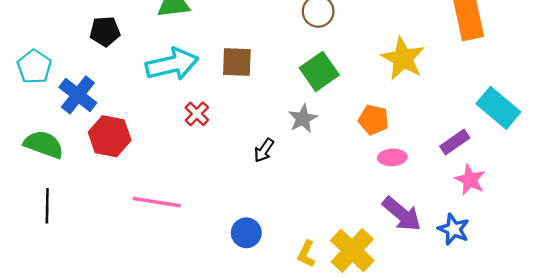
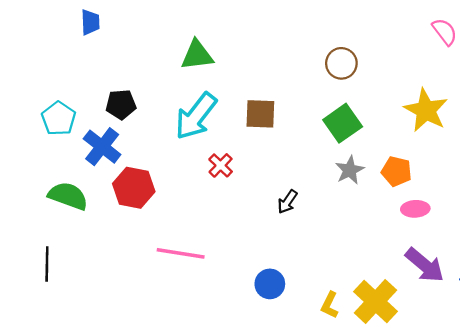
black pentagon: (105, 31) -> (121, 104), moved
cyan arrow: (172, 64) -> (196, 116), turned 141
gray star: (303, 119) -> (350, 170), moved
black line: (47, 206) -> (47, 264), moved

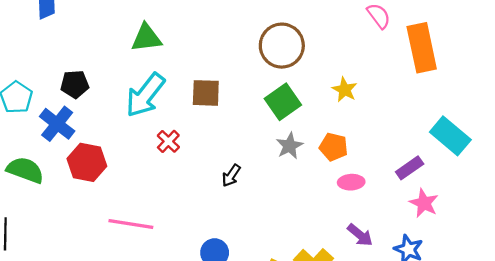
brown circle: (341, 63) -> (282, 46), size x1.5
yellow star: (426, 110) -> (345, 90), moved, size x0.6
purple arrow: (425, 265) -> (360, 235), size x0.7

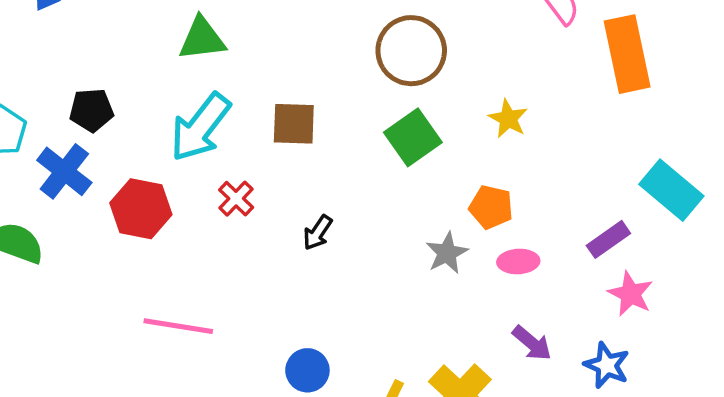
gray star: (290, 146) -> (447, 253), moved
red hexagon: (87, 162) -> (141, 209), moved
black arrow: (231, 176) -> (318, 233), moved

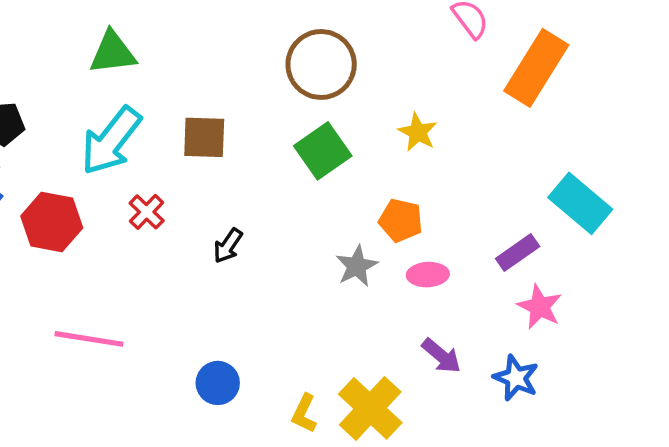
orange rectangle: (627, 54) -> (536, 68), turned 44

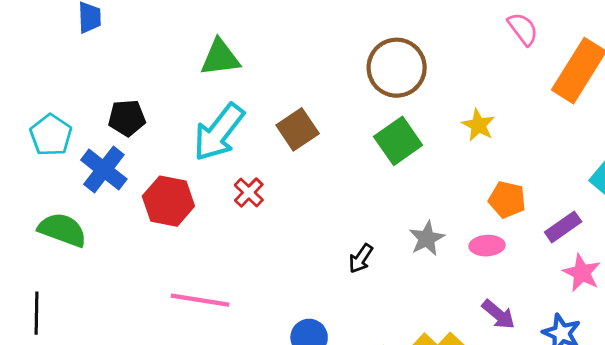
brown square: (204, 137) -> (298, 129), turned -36
orange pentagon: (401, 220) -> (507, 200), moved
black arrow: (228, 246) -> (361, 259), moved

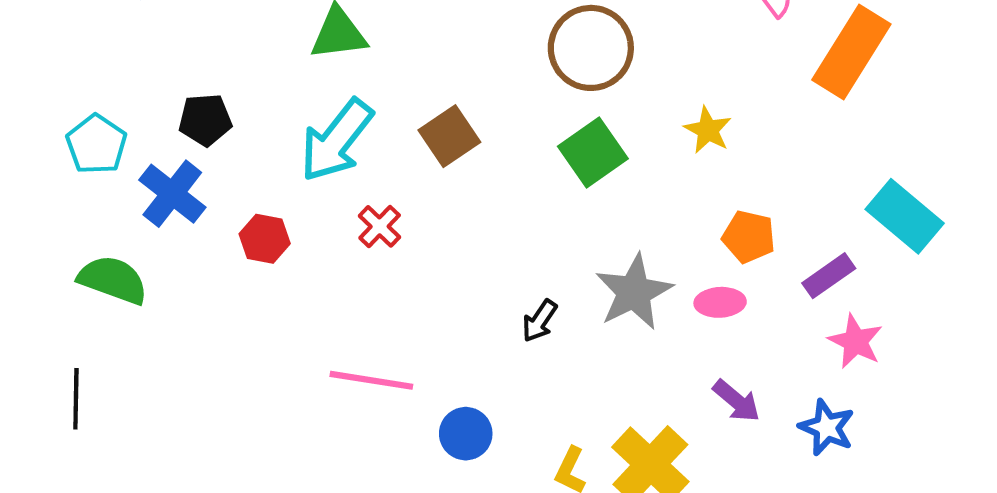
red hexagon: (168, 201) -> (265, 239), size x0.7
gray star: (427, 238) -> (634, 292), size x1.5
pink line: (200, 300) -> (371, 380), moved

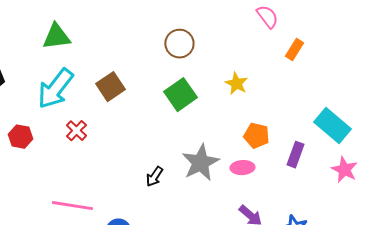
brown circle: (591, 48) -> (179, 44), size x0.7
orange rectangle: (851, 52) -> (294, 50), moved, size x0.5
purple rectangle: (829, 276) -> (295, 155), turned -35
pink star: (855, 341) -> (344, 170), moved

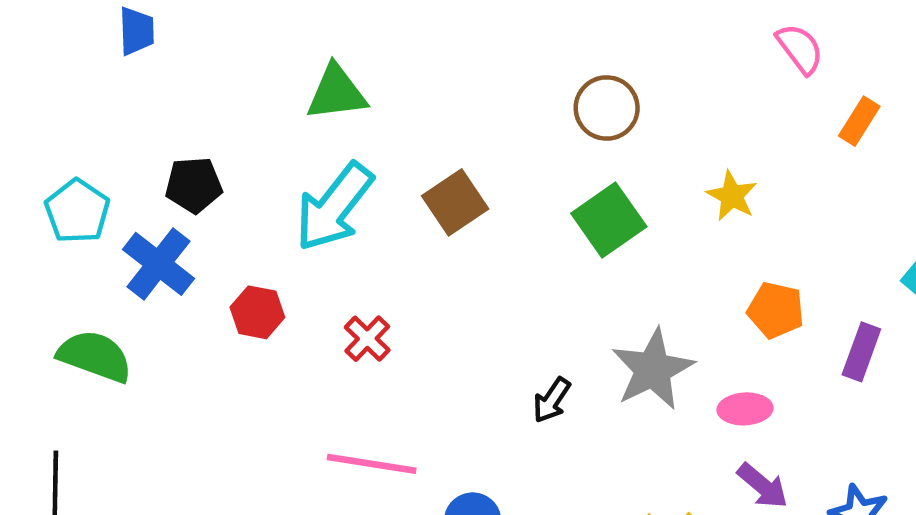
red cross: (76, 131) -> (367, 339), moved
pink ellipse: (242, 168) -> (745, 409), moved

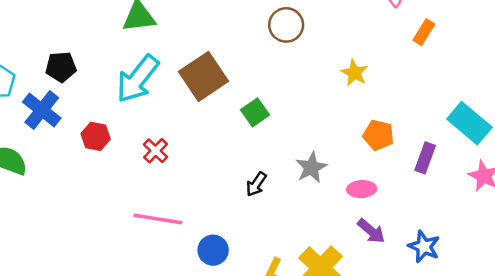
brown square: (455, 202) -> (203, 76), size x1.4
green square: (609, 220) -> (255, 112), moved, size x0.7
gray star: (653, 369) -> (311, 167), size x0.7

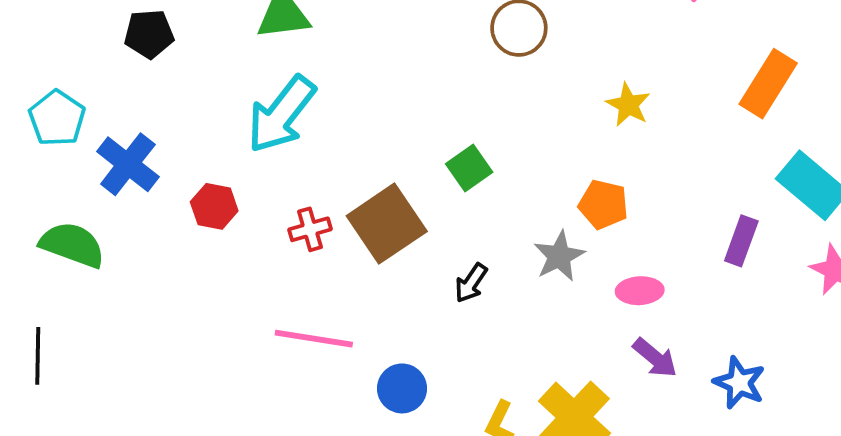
orange rectangle: (424, 32) -> (768, 84), moved, size x1.6
black pentagon: (61, 67) -> (149, 34), moved
brown square: (203, 76) -> (387, 224), moved
orange pentagon: (378, 135) -> (603, 204), moved
red cross: (156, 151) -> (310, 229), turned 30

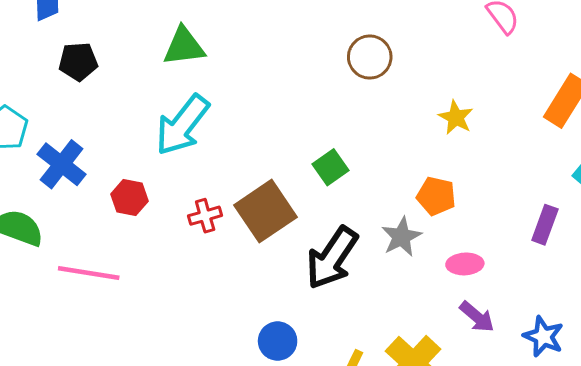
black arrow: (471, 283) -> (332, 258), size x2.0
pink line: (314, 339) -> (89, 273), moved

